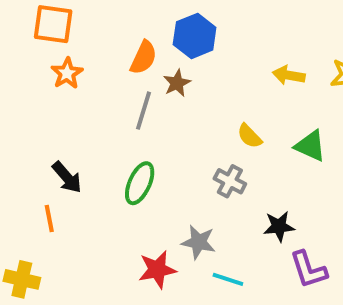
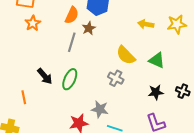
yellow semicircle: (250, 136) -> (126, 55), size x1.5
black arrow: (67, 177) -> (45, 76), moved
black star: (279, 226) -> (156, 92), moved

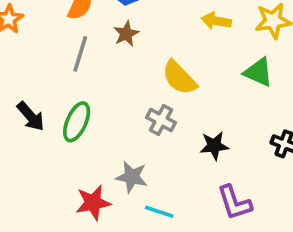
brown star: (89, 28) -> (126, 34), moved
green triangle: (157, 60) -> (258, 72), moved
black star: (156, 92) -> (214, 146), moved

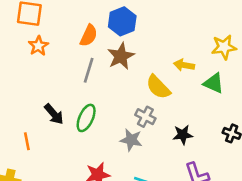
yellow arrow: (216, 21) -> (184, 65), moved
brown star: (126, 34) -> (121, 56), size x1.5
gray star: (132, 177) -> (131, 140), moved

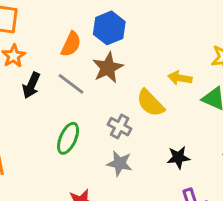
gray line: (89, 70) -> (71, 84), turned -70
black arrow: (54, 114) -> (31, 85), moved, turned 65
gray cross: (145, 117) -> (120, 127), moved

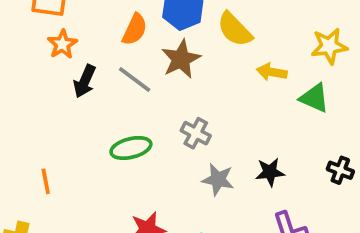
yellow semicircle: (150, 103) -> (235, 29), moved
green ellipse: (68, 138) -> (131, 148), turned 52
gray star: (120, 163) -> (218, 180), moved

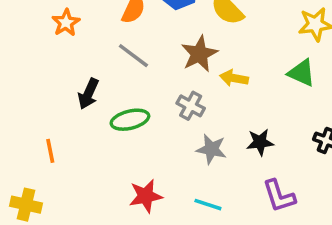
brown star: (181, 59) -> (199, 54), moved
yellow arrow: (272, 72) -> (234, 78), moved
black arrow: (85, 81) -> (88, 94), moved

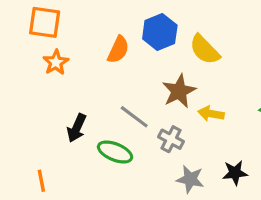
gray line: (133, 56) -> (134, 117), moved
green ellipse: (130, 120) -> (115, 152), turned 36

